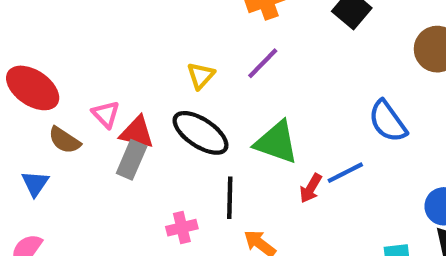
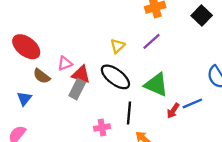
pink triangle: (106, 114) -> (65, 63), turned 49

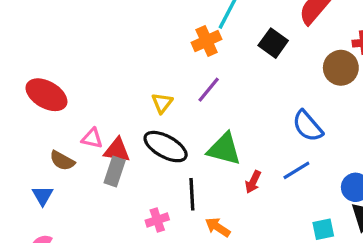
red ellipse: (26, 47) -> (46, 95), moved
pink triangle: (65, 63) -> (92, 138), turned 42
blue line: (192, 103) -> (296, 170), moved

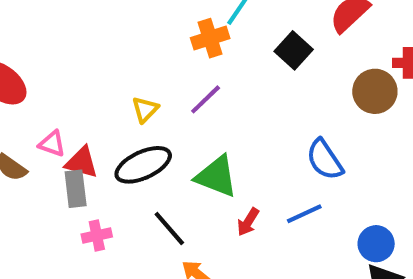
black ellipse: (166, 147) -> (143, 165), turned -60
gray rectangle: (115, 171) -> (76, 189), turned -32
black line: (192, 194) -> (169, 229), turned -44
pink cross: (157, 220) -> (97, 236), moved

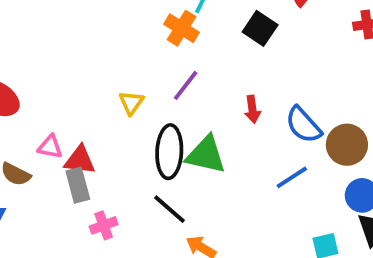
orange cross: (210, 38) -> (181, 28), turned -32
brown circle: (375, 91) -> (347, 145), moved
black ellipse: (143, 165) -> (169, 152), moved, turned -54
red arrow: (248, 222) -> (252, 109), moved, turned -32

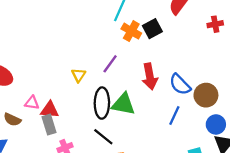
orange cross: (181, 28) -> (131, 31), moved
black square: (260, 28) -> (152, 29), turned 30
red arrow: (252, 109) -> (150, 76), size x1.6
blue line: (292, 177) -> (174, 115), turned -30

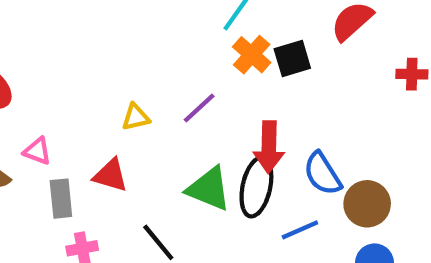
yellow triangle: (79, 75) -> (136, 117), turned 32
black ellipse: (102, 103) -> (256, 187), moved
red triangle: (50, 110) -> (111, 175), moved
blue line: (174, 115) -> (300, 230), turned 30

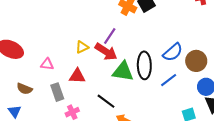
red arrow: (269, 147) -> (106, 52), moved, turned -45
pink triangle: (37, 151) -> (47, 64), moved
blue semicircle: (322, 174) -> (173, 52), turned -85

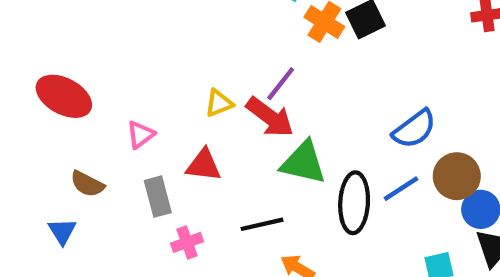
brown circle: (196, 61) -> (457, 176), moved
pink triangle: (47, 64) -> (140, 135), turned -48
black ellipse: (144, 65) -> (354, 203), moved
black line: (106, 101) -> (262, 224), turned -54

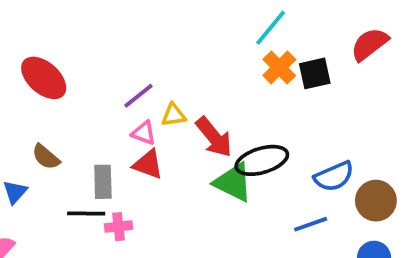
purple line: (281, 84) -> (138, 96), moved
pink triangle: (140, 135) -> (144, 133), moved, turned 44
brown circle: (457, 176) -> (376, 201), moved
black ellipse: (354, 203) -> (262, 160), moved, turned 57
black line: (262, 224) -> (86, 213), moved

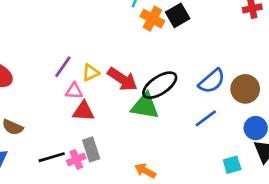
gray rectangle: (103, 182) -> (91, 149), moved

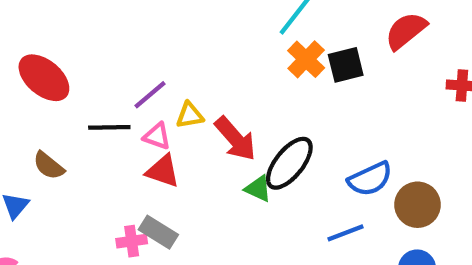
black ellipse: (160, 85) -> (289, 163), turned -33
green triangle: (145, 106) -> (258, 189), size x0.6
gray rectangle: (91, 149) -> (158, 232), turned -55
black line: (52, 157) -> (109, 127), moved

